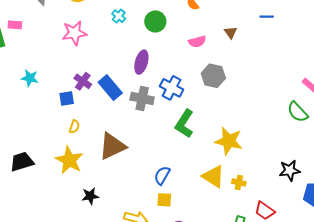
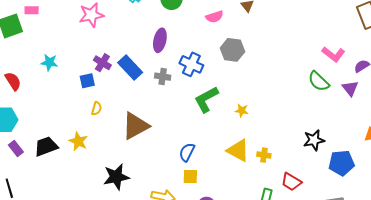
gray cross: (142, 98) -> (163, 77), size x0.7
green L-shape: (184, 124) -> (206, 99), turned 32
yellow star: (229, 141) -> (242, 111), moved, size x0.5
yellow star: (69, 160) -> (78, 141), moved, size x0.7
black star: (90, 196) -> (116, 177), size x1.5

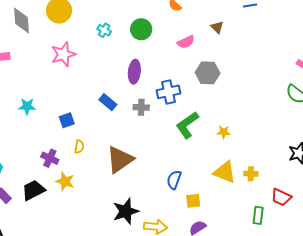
purple cross: (102, 63) -> (50, 158), moved
blue cross: (191, 64) -> (168, 92), turned -30
blue rectangle: (130, 67) -> (108, 102), size x0.7
yellow square: (190, 176) -> (193, 201), moved
black star: (116, 177) -> (126, 211), moved

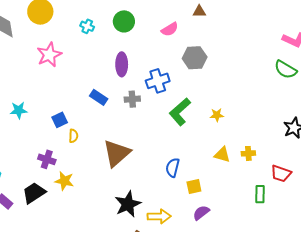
brown triangle: (217, 27) -> (199, 11), turned -40
yellow semicircle: (79, 147) -> (73, 136), moved
yellow triangle: (225, 172) -> (222, 155), size x0.7

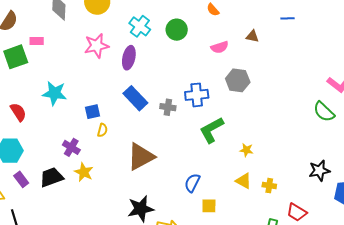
cyan cross: (87, 26) -> (140, 26), size x1.5
purple ellipse: (122, 64) -> (129, 58), moved
blue rectangle: (99, 97) -> (135, 98), size x1.4
cyan star: (19, 110) -> (55, 93), size x1.4
yellow star: (217, 115) -> (246, 150), moved

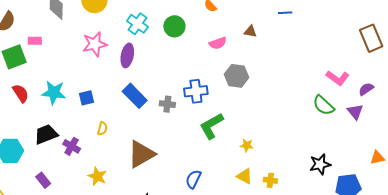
red semicircle: (18, 112) -> (21, 93), moved
blue square: (92, 112) -> (87, 98), moved
yellow star: (84, 172) -> (97, 176), moved
black trapezoid: (51, 177) -> (46, 134), moved
purple rectangle: (21, 179) -> (43, 180), moved

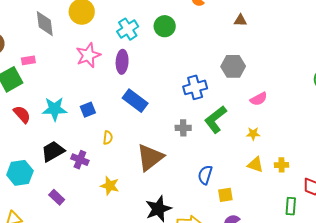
cyan cross: (138, 24) -> (128, 29), turned 30
pink semicircle: (218, 43) -> (259, 99), moved
gray cross: (167, 104) -> (183, 128), moved

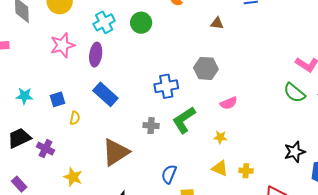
cyan star: (55, 109) -> (24, 96), size x0.7
yellow semicircle: (108, 138) -> (75, 118), moved

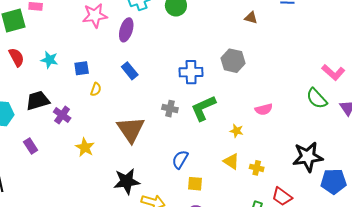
blue rectangle: (105, 94) -> (130, 71), size x0.7
pink semicircle: (229, 103) -> (264, 109), moved
brown triangle: (116, 152) -> (131, 129), turned -40
black star: (295, 152) -> (308, 157), size x1.4

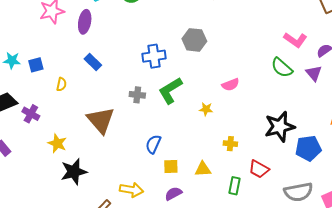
blue square: (82, 68) -> (36, 65), moved
yellow triangle: (231, 161) -> (203, 169), moved, turned -30
black star: (127, 181) -> (74, 172), moved

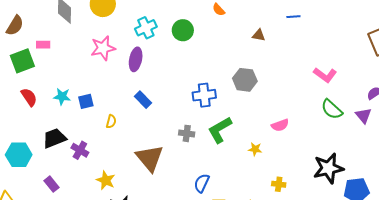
pink L-shape: (295, 40) -> (325, 75), moved

